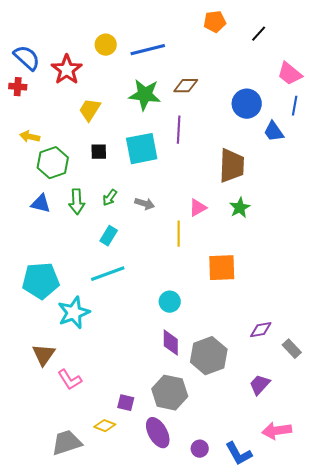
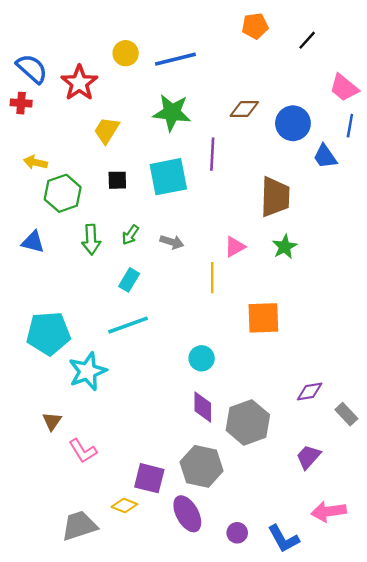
brown diamond: (186, 86) -> (244, 109), moved
blue triangle: (41, 204) -> (33, 242), moved
brown triangle: (44, 355) -> (52, 421), size x0.7
purple square: (126, 403) -> (149, 478), size x1.5

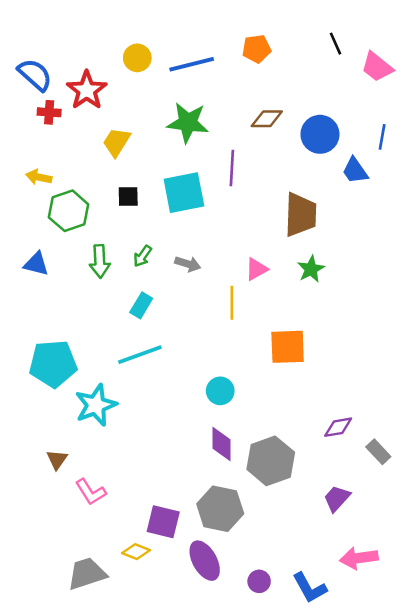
orange pentagon: (255, 26) -> (256, 49), moved
black line: (307, 40) -> (336, 44), turned -66
pink trapezoid: (344, 88) -> (377, 67), moved
red cross: (21, 103) -> (49, 112), moved

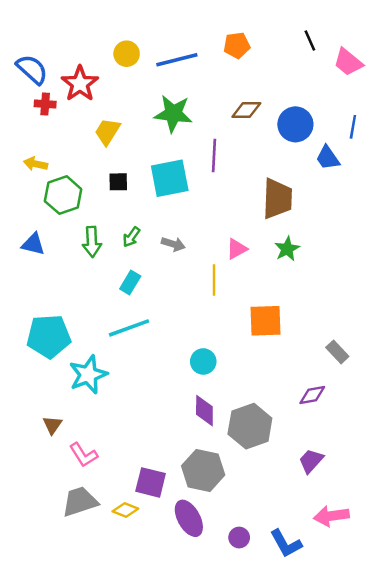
gray rectangle: (378, 452) -> (337, 352), moved
gray trapezoid: (87, 574) -> (80, 502), moved

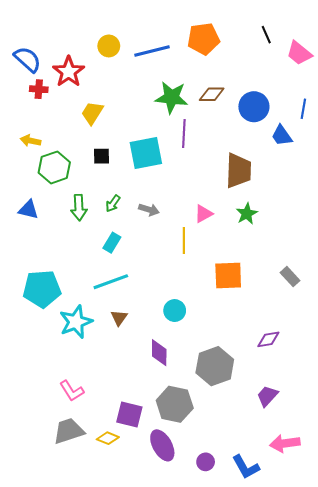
orange pentagon: (237, 45) -> (203, 39), size x1.4
green star: (173, 114) -> (172, 97), moved
gray rectangle: (337, 352) -> (290, 277), moved
purple diamond: (204, 411) -> (159, 353), moved
brown triangle: (52, 425) -> (119, 318), moved

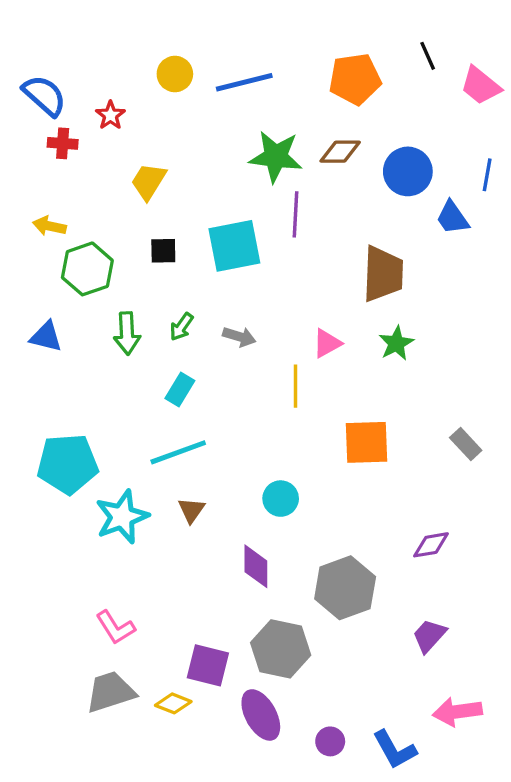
orange pentagon: (203, 39) -> (355, 79), moved
red star: (69, 72) -> (110, 115), size x0.6

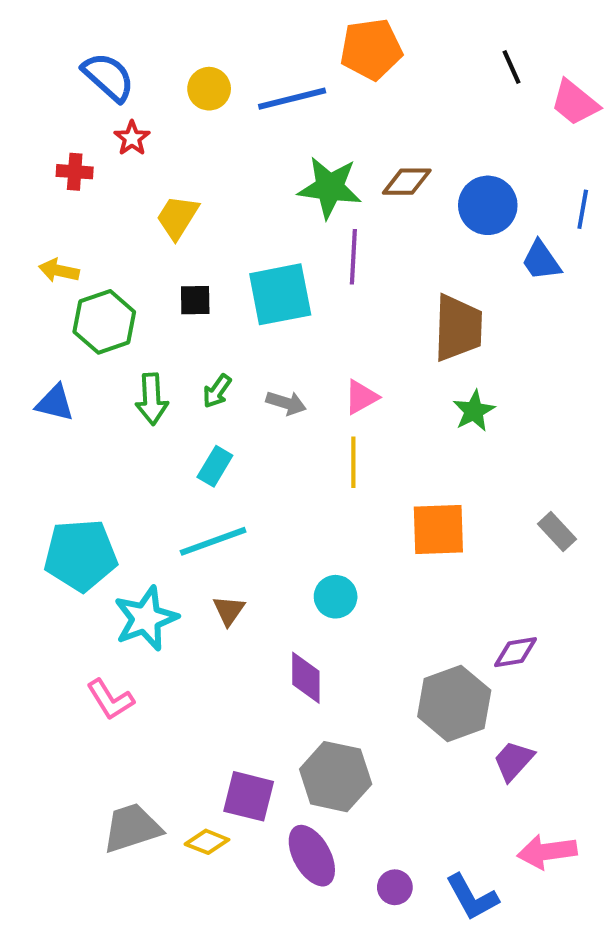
orange pentagon: (355, 79) -> (371, 49), moved
blue semicircle: (44, 95) -> (108, 77), moved
pink triangle: (327, 343) -> (361, 397), moved
gray hexagon: (345, 588) -> (454, 703), moved
pink L-shape: (115, 627) -> (110, 699), moved

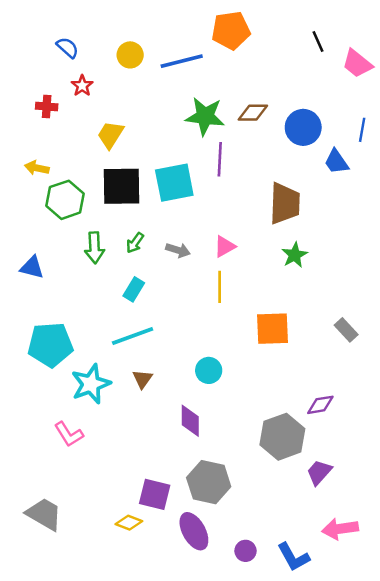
blue semicircle: (108, 77) -> (68, 48), size x0.7
black square: (195, 300) -> (122, 186), size x2.0
blue triangle: (55, 403) -> (32, 267), moved
gray trapezoid: (132, 828) -> (44, 514), moved, turned 48

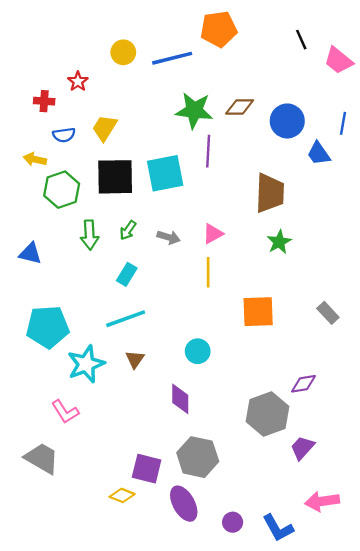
blue semicircle: (68, 48) -> (64, 135), moved, turned 130
gray trapezoid: (44, 514) -> (42, 458), moved

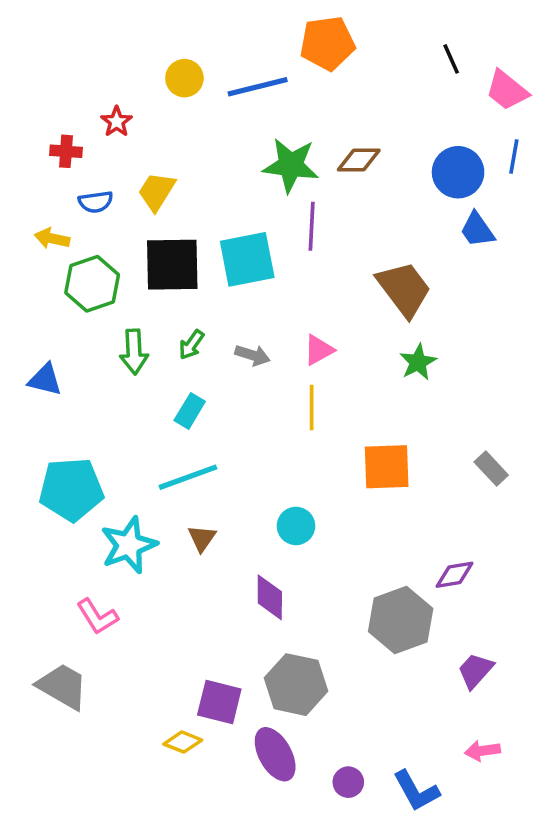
blue circle: (287, 121) -> (458, 172), moved
blue line: (343, 123) -> (514, 157), moved
brown trapezoid: (270, 193) -> (404, 289), turned -39
purple trapezoid: (302, 448) -> (475, 671), moved
pink arrow: (322, 501) -> (482, 751), size x0.7

